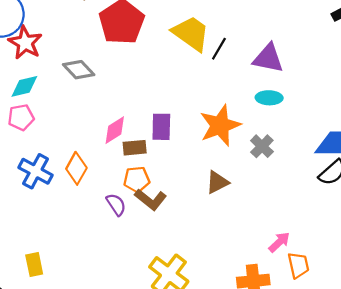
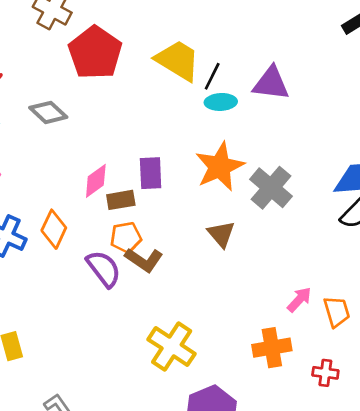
cyan ellipse: (269, 98) -> (221, 102), moved
gray cross: (262, 146) -> (271, 188), size x1.5
brown triangle: (217, 182) -> (221, 234), turned -40
purple semicircle: (116, 205) -> (104, 269), size x1.4
orange trapezoid: (298, 265) -> (337, 312), moved

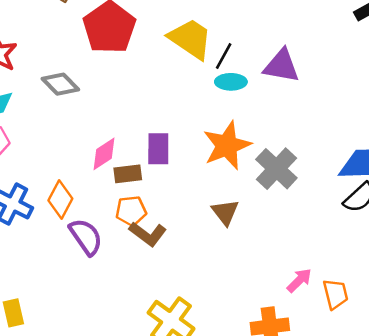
purple semicircle: (104, 269) -> (86, 237), moved

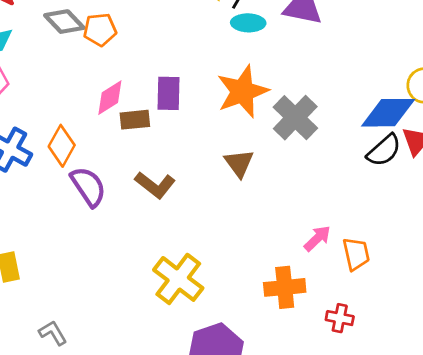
orange pentagon: (131, 211) -> (100, 30), moved

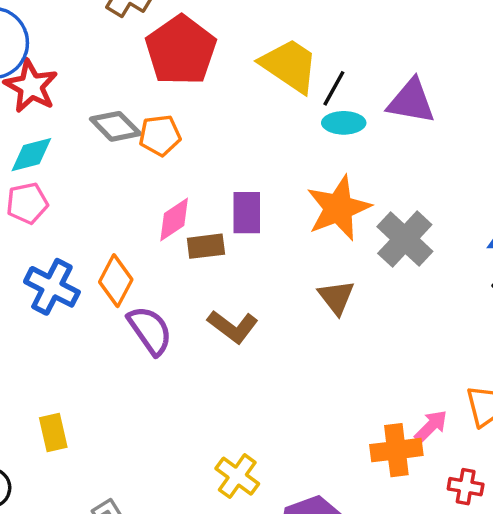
pink arrow: (317, 238) -> (431, 426), moved
yellow cross: (178, 279) -> (237, 476), moved, size x0.7

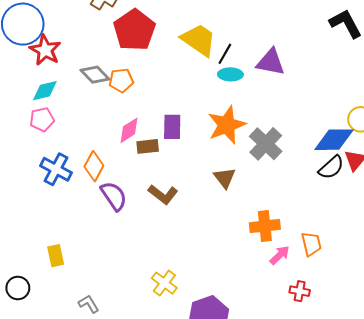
orange cross: (396, 450) -> (265, 226), moved

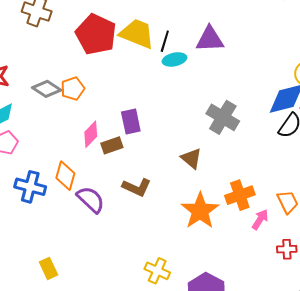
red pentagon: (134, 30) -> (96, 34), moved
orange star: (227, 125) -> (200, 211), moved

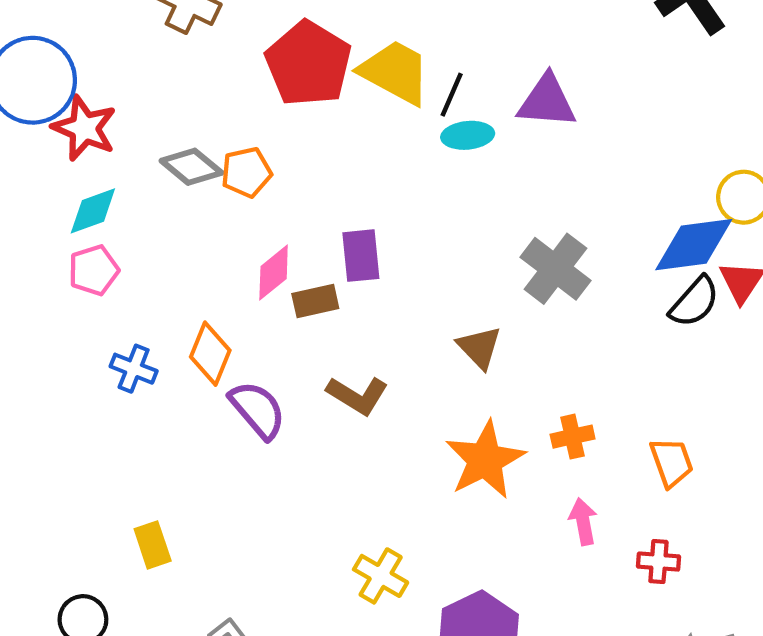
blue cross: (30, 187) -> (134, 369), size x0.7
orange cross: (240, 195) -> (573, 437), size x0.7
pink arrow: (260, 219) -> (583, 522), moved, turned -50

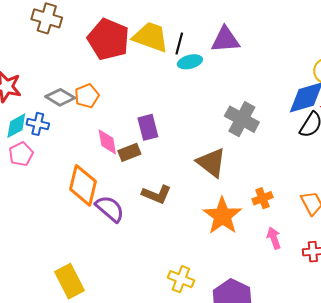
pink diamond: (274, 273) -> (107, 142), turned -52
brown triangle: (479, 347) -> (211, 162), size x1.4
orange diamond: (210, 354) -> (83, 185), size x1.4
blue cross: (134, 369) -> (38, 124), moved
yellow rectangle: (153, 545) -> (70, 281), size x1.5

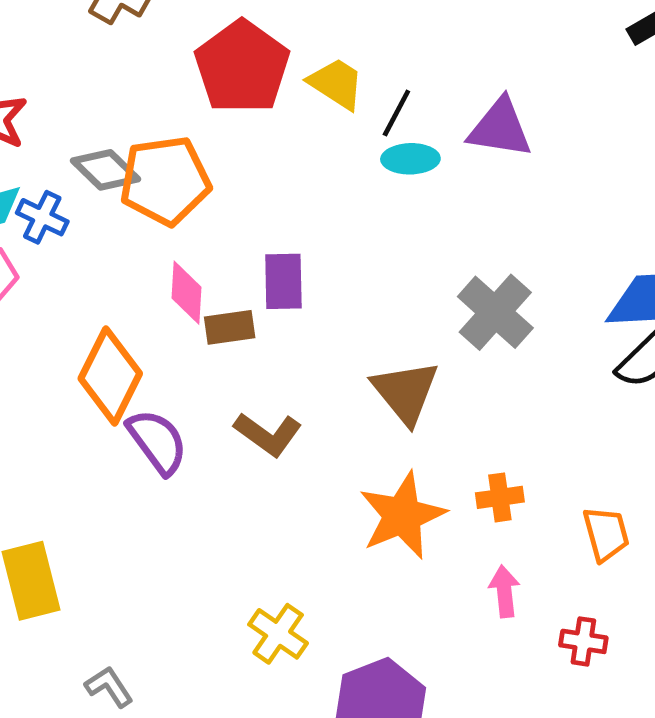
yellow trapezoid: (151, 37) -> (336, 83), size x0.7
orange pentagon: (87, 96) -> (165, 181), size x1.6

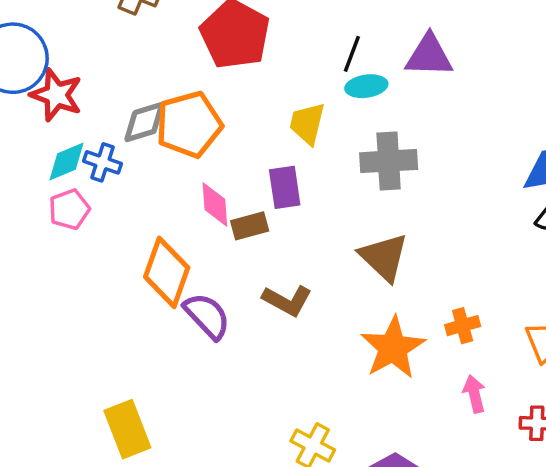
yellow trapezoid: (336, 83) -> (307, 123), moved, turned -102
gray diamond: (105, 170) -> (144, 122), turned -54
gray cross: (495, 312) -> (389, 161), moved, turned -38

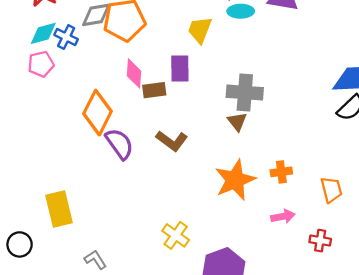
gray cross: (389, 161) -> (245, 93), moved
brown triangle: (384, 257) -> (237, 122), size x0.6
pink arrow: (474, 394) -> (283, 216), turned 85

